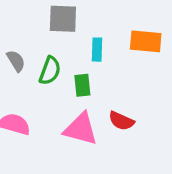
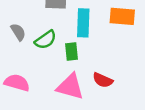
cyan rectangle: (97, 50) -> (83, 23), size x1.5
green semicircle: (50, 71) -> (46, 40), turned 35

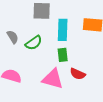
green rectangle: (72, 51) -> (63, 55), moved

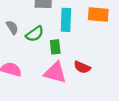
green rectangle: (63, 55) -> (55, 47), moved

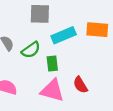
cyan rectangle: (66, 20) -> (64, 35), turned 65
red semicircle: (82, 67) -> (80, 85), turned 35

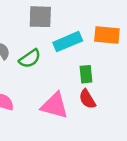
green rectangle: (52, 63) -> (86, 74), moved

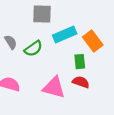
orange rectangle: (107, 35) -> (93, 41), moved, turned 48
red semicircle: (87, 99) -> (81, 82), turned 140

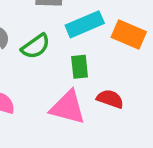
orange rectangle: (93, 41) -> (129, 34), turned -30
green rectangle: (80, 62) -> (80, 67), moved

